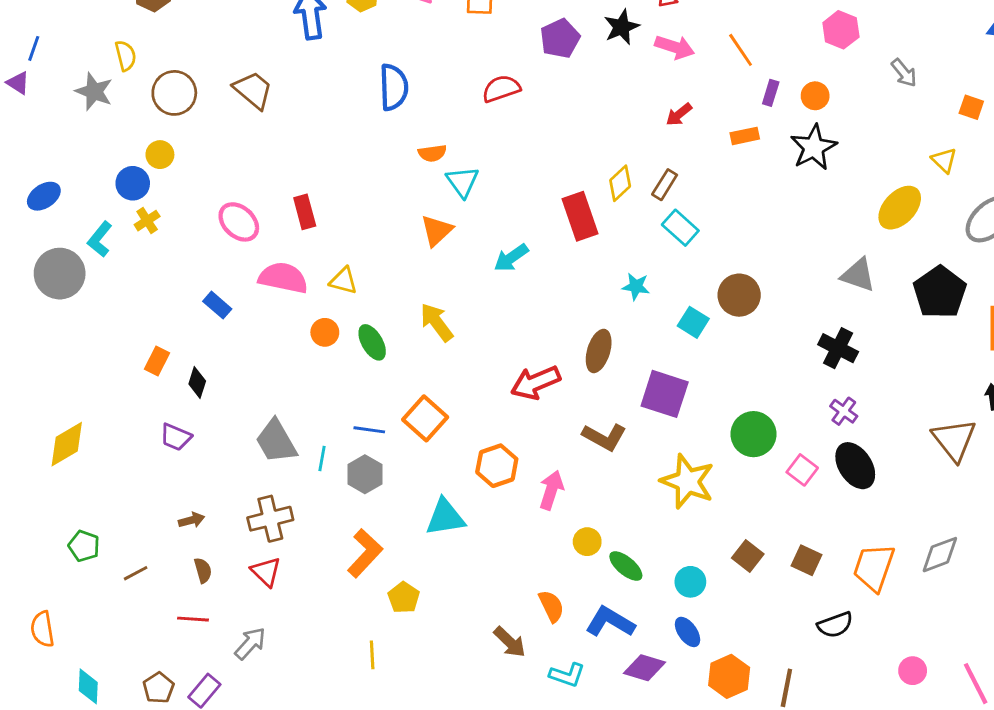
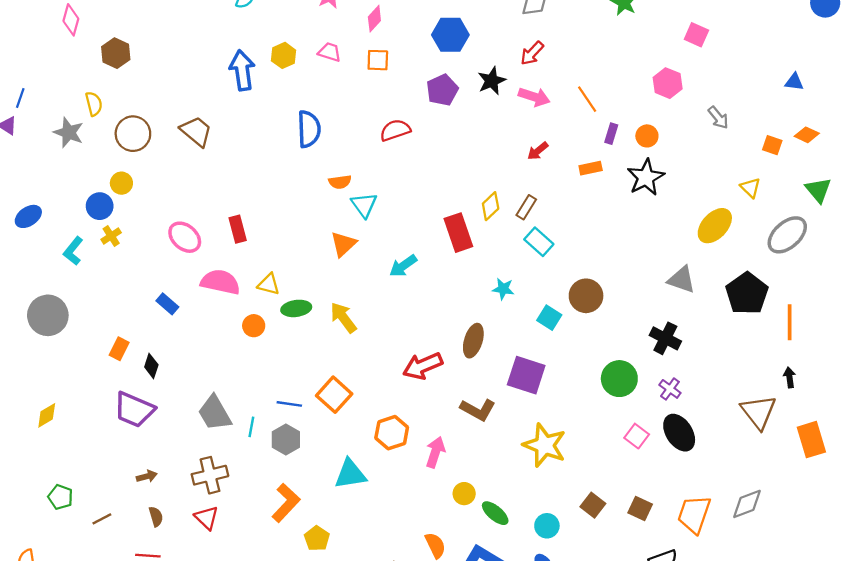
gray circle: (60, 274) -> (48, 315), moved
green ellipse: (372, 342) -> (296, 308), moved, turned -68
green circle: (753, 434) -> (619, 379), moved
purple trapezoid: (176, 437) -> (134, 410), size x1.6
yellow diamond: (67, 444) -> (47, 415), size x0.7

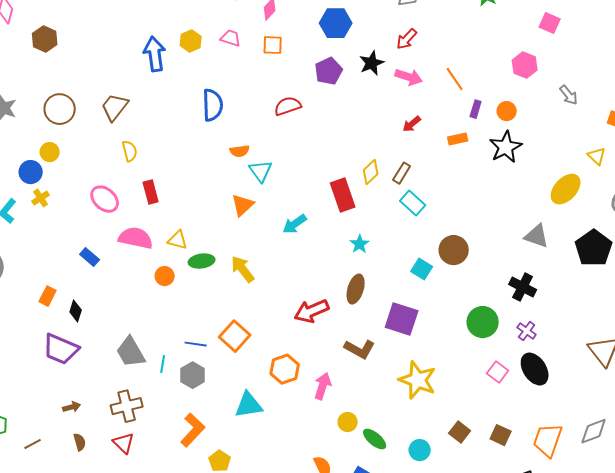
yellow semicircle: (94, 104) -> (130, 151), moved
brown trapezoid: (196, 131) -> (115, 107), turned -92
cyan star: (503, 289) -> (360, 244), moved, turned 30

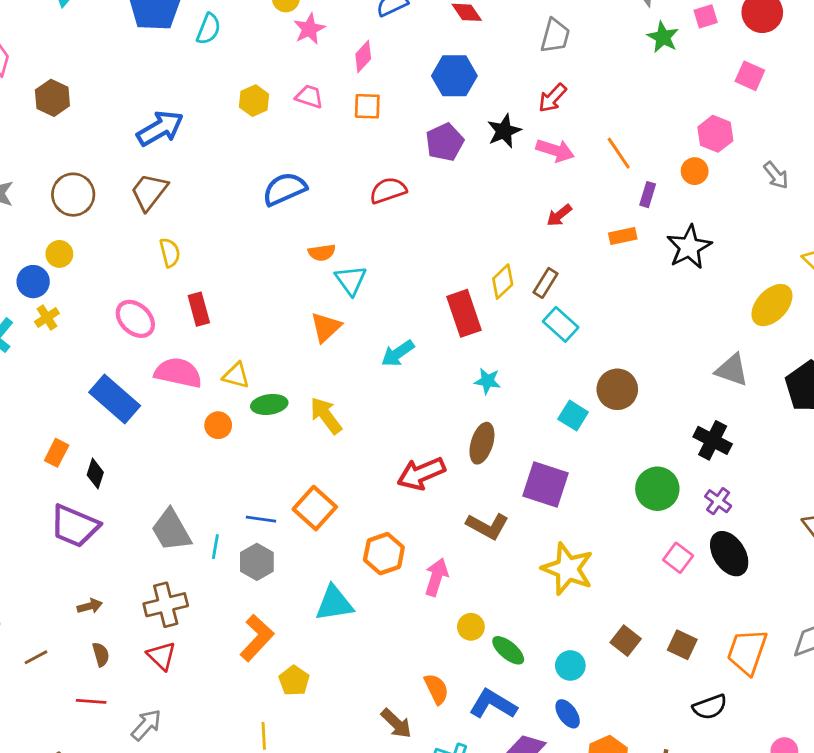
blue arrow: (155, 54) -> (160, 128), moved, turned 68
blue semicircle: (213, 105) -> (284, 189), turned -112
orange circle: (507, 111) -> (695, 171), moved
cyan star: (360, 244) -> (487, 381), turned -30
blue rectangle: (90, 257) -> (115, 399), size x1.8

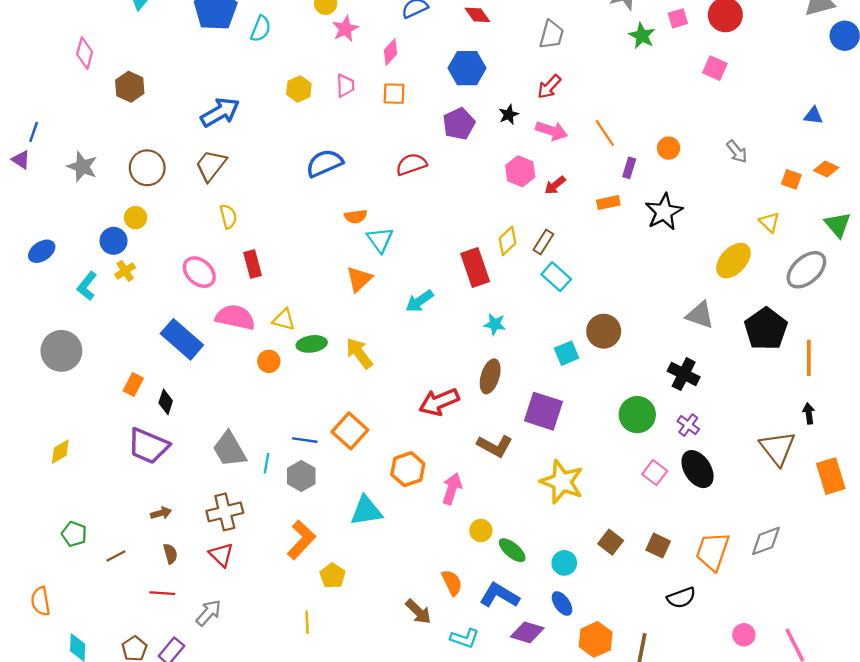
pink trapezoid: (309, 97) -> (345, 86), turned 70
black star: (504, 131) -> (509, 115), size x0.7
pink hexagon: (715, 134) -> (520, 171), moved
cyan square: (573, 416) -> (567, 353), turned 35

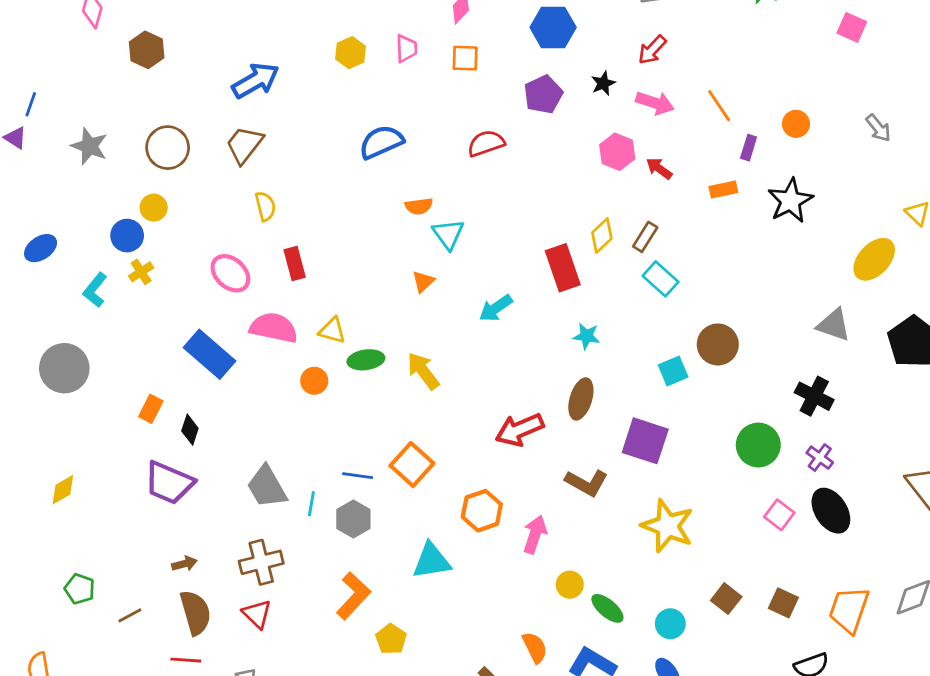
red arrow: (555, 185) -> (659, 169), turned 75
orange triangle: (359, 279) -> (423, 282), size x0.7
brown semicircle: (170, 554) -> (196, 613), size x1.8

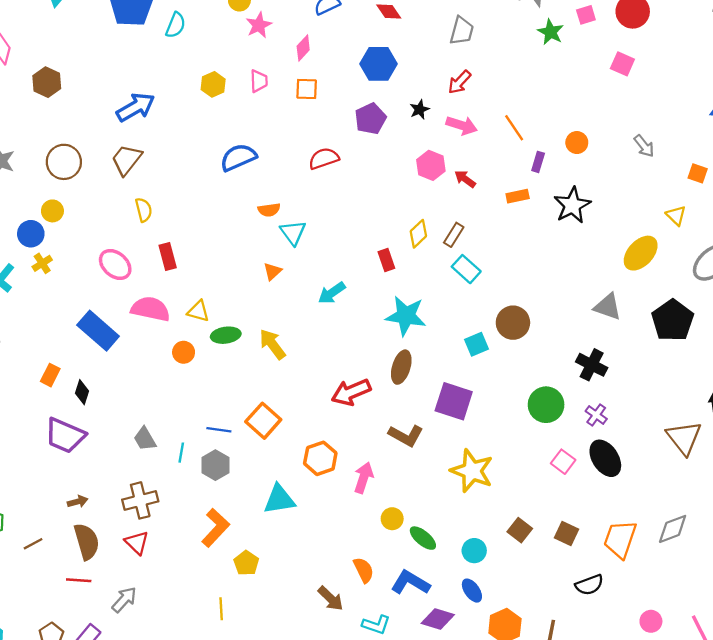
red rectangle: (563, 268) -> (386, 260), size x0.6
cyan star: (587, 336) -> (406, 316), size x1.8
gray trapezoid: (267, 487) -> (145, 439), size x0.7

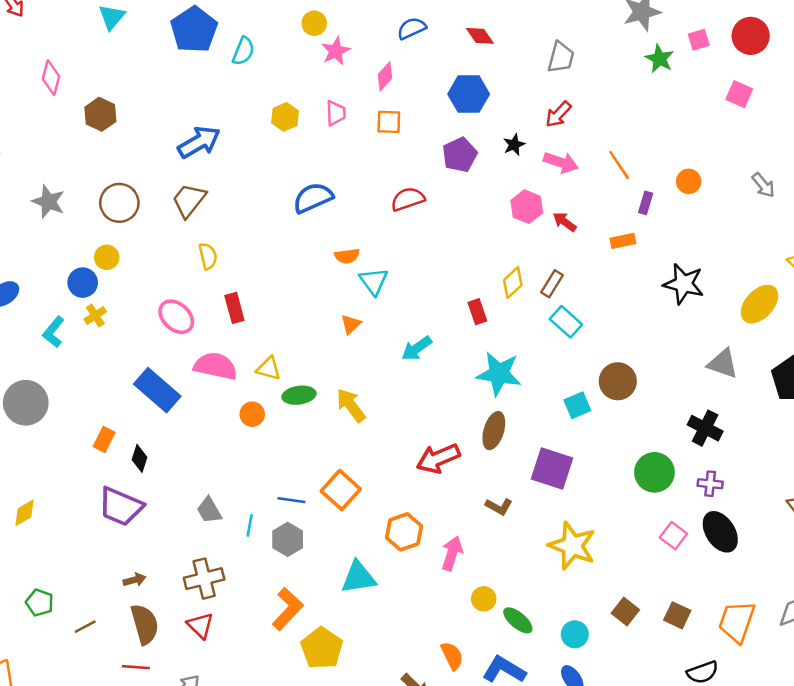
black star: (572, 205) -> (684, 284), moved, turned -30
purple cross: (596, 415) -> (710, 484), turned -30
brown L-shape: (406, 435) -> (499, 507), size x0.7
yellow pentagon: (246, 563) -> (322, 648), size x1.5

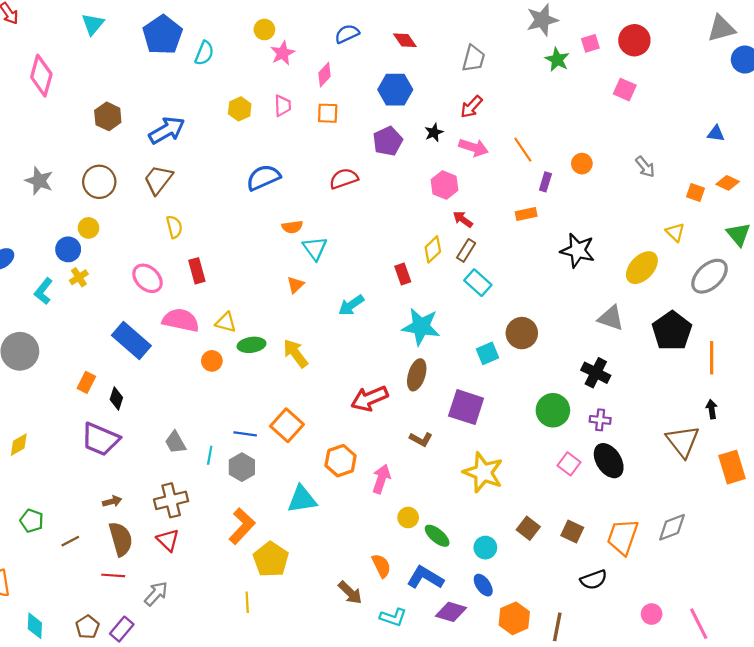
pink diamond: (51, 78) -> (41, 76), size x1.4
brown hexagon: (100, 114) -> (108, 116), moved
red arrow: (565, 222) -> (463, 219), moved

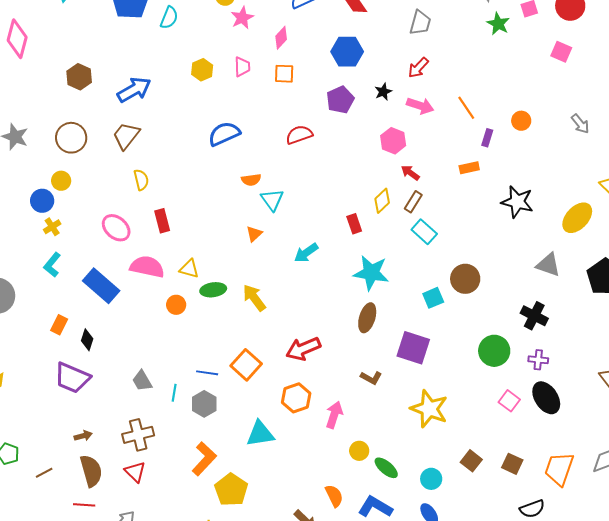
cyan L-shape: (43, 291) -> (52, 265), moved
red arrow: (370, 398) -> (303, 349), moved

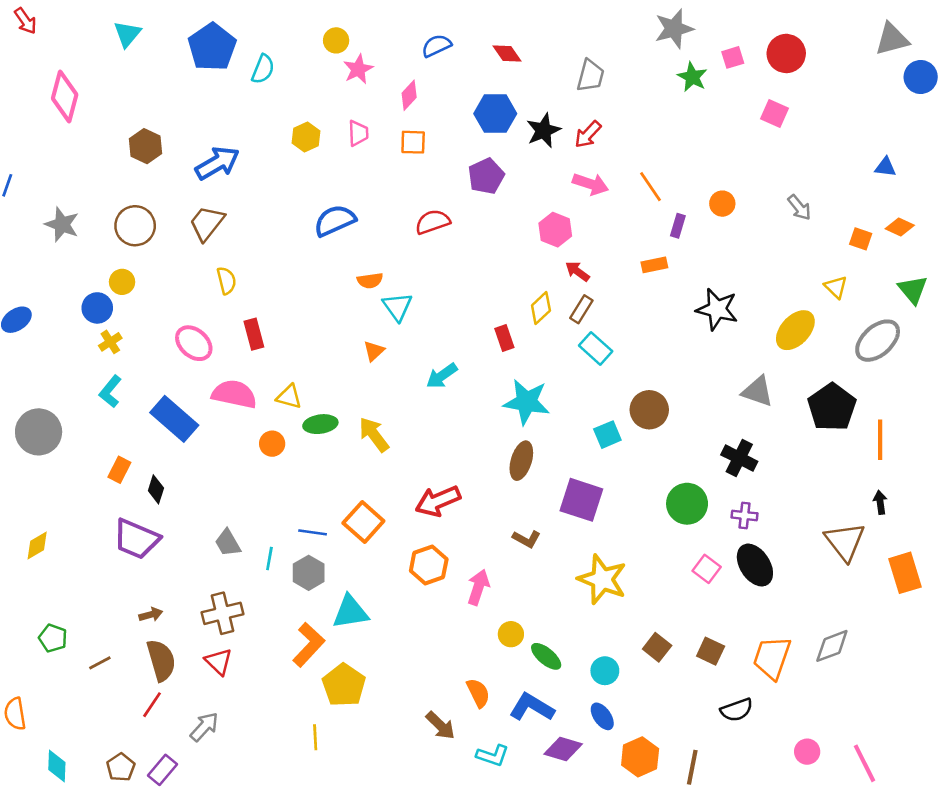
black star: (383, 92) -> (544, 130), moved, size x1.5
cyan triangle: (260, 434) -> (350, 612), moved
red line: (84, 505) -> (152, 705), turned -60

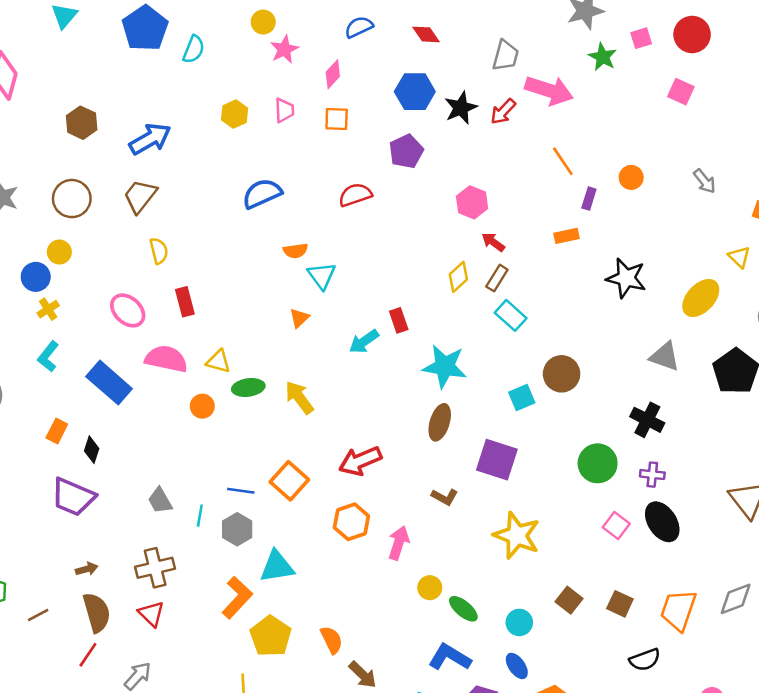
pink arrow: (590, 184) -> (549, 90), moved, size x1.4
red rectangle: (504, 338) -> (399, 320), moved
orange semicircle: (478, 693) -> (332, 640), moved

